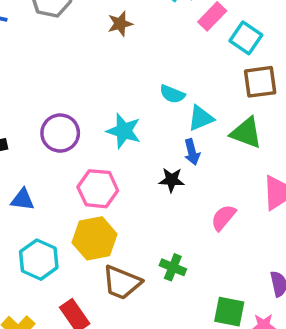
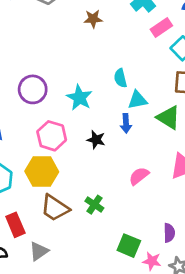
cyan semicircle: (172, 94) -> (120, 78), turned 42
black star: (172, 180) -> (96, 140), moved

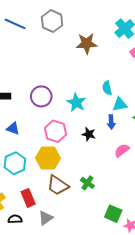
brown star: (93, 19) -> (87, 43), size x1.5
pink semicircle: (139, 176) -> (122, 150), moved

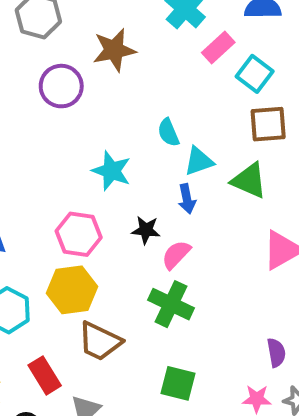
purple circle: (41, 96) -> (61, 86), moved
pink semicircle: (122, 150) -> (176, 255), moved
green cross: (87, 183) -> (171, 304), moved, size x1.5
green square: (113, 214) -> (178, 383), moved

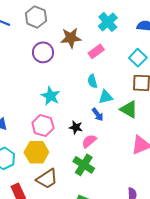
pink rectangle: (218, 48) -> (96, 51), moved
cyan star: (112, 171) -> (51, 96), moved
blue arrow: (187, 199) -> (98, 115), turned -32
brown trapezoid: (100, 341) -> (47, 179), turned -65

